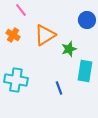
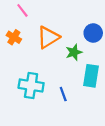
blue circle: (87, 20) -> (93, 33), moved
cyan cross: (16, 80) -> (31, 86), moved

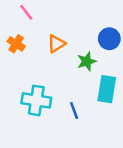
orange triangle: (48, 37) -> (56, 44), size x0.7

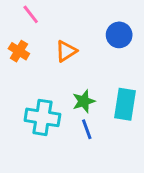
blue circle: (109, 39) -> (119, 35), moved
green star: (87, 61) -> (84, 101), moved

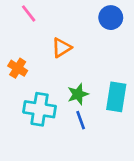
blue circle: (119, 35) -> (111, 18), moved
orange cross: (19, 51) -> (18, 68), moved

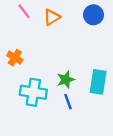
orange triangle: (61, 48) -> (52, 17), moved

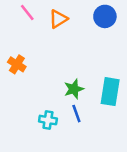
cyan cross: (33, 92) -> (48, 120), moved, size x0.6

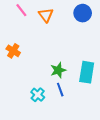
orange triangle: (58, 19) -> (46, 15), turned -35
cyan cross: (48, 120) -> (38, 95), turned 32

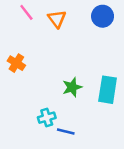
blue line: (60, 90) -> (66, 132), moved, turned -56
cyan cross: (38, 95) -> (47, 118), turned 32

